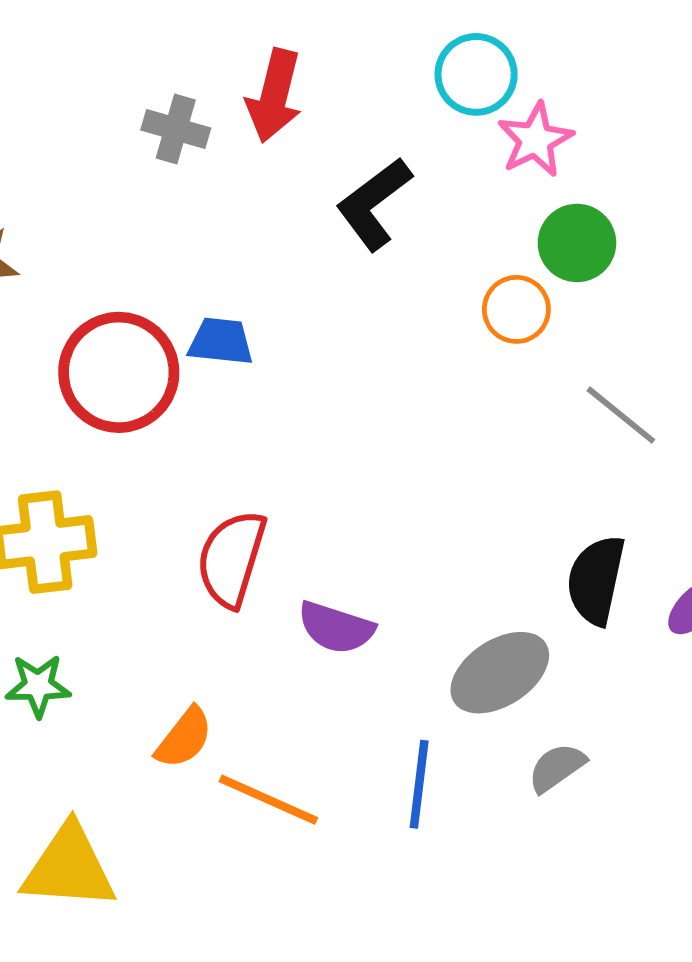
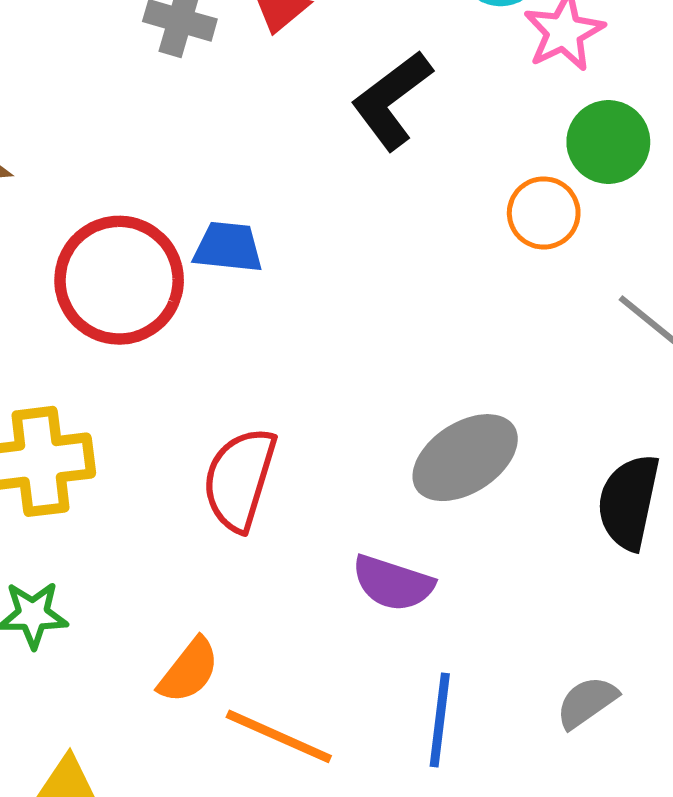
purple semicircle: (336, 628) -> (393, 583), moved
gray ellipse: (500, 673) -> (465, 458), moved

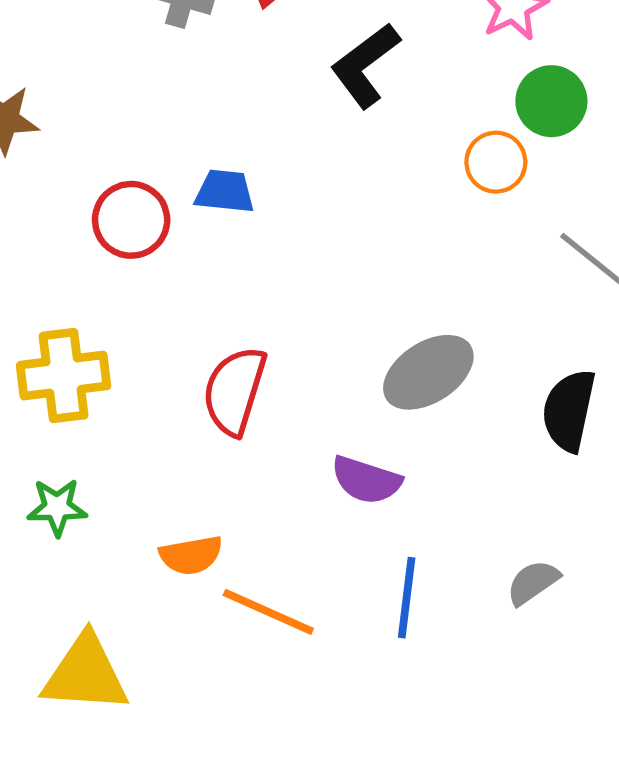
red circle: (119, 280) -> (131, 220), size x0.7
orange semicircle: (189, 671) -> (191, 555), turned 42

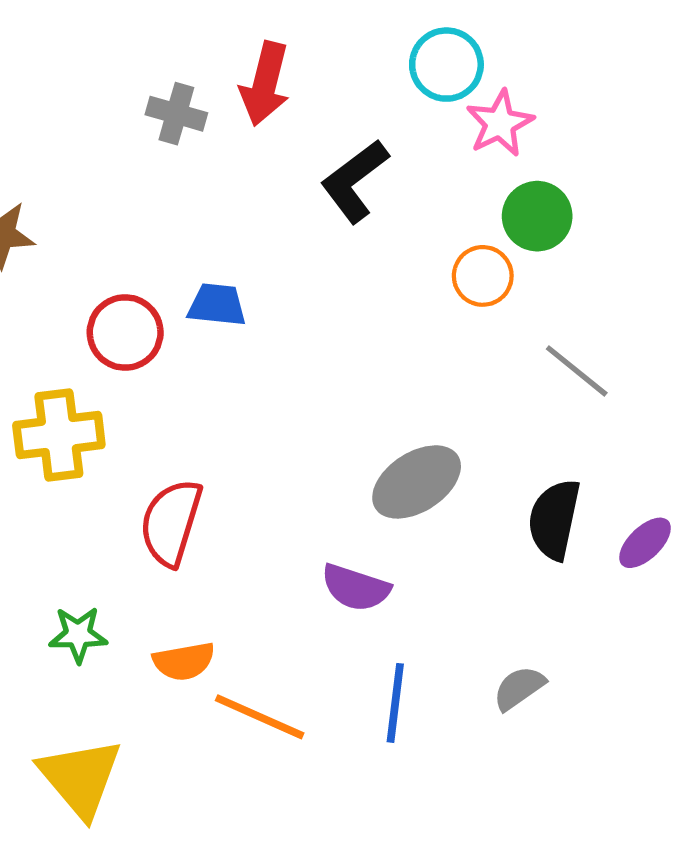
yellow cross: (64, 376) -> (59, 435), moved
red semicircle: (235, 391) -> (171, 523), moved
green star: (57, 507) -> (78, 635), moved
yellow triangle: (85, 674) -> (80, 778), turned 46

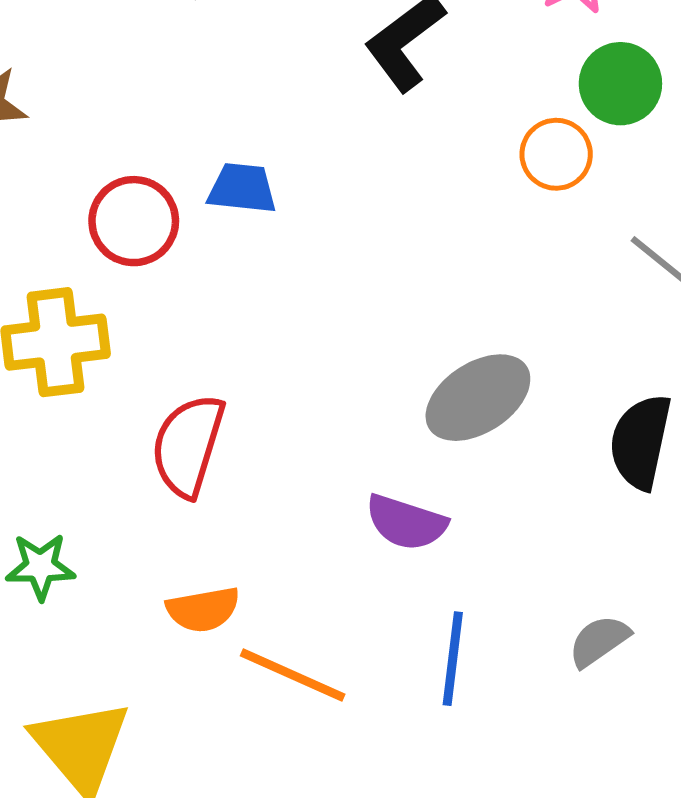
green star: (78, 635) -> (40, 567), moved

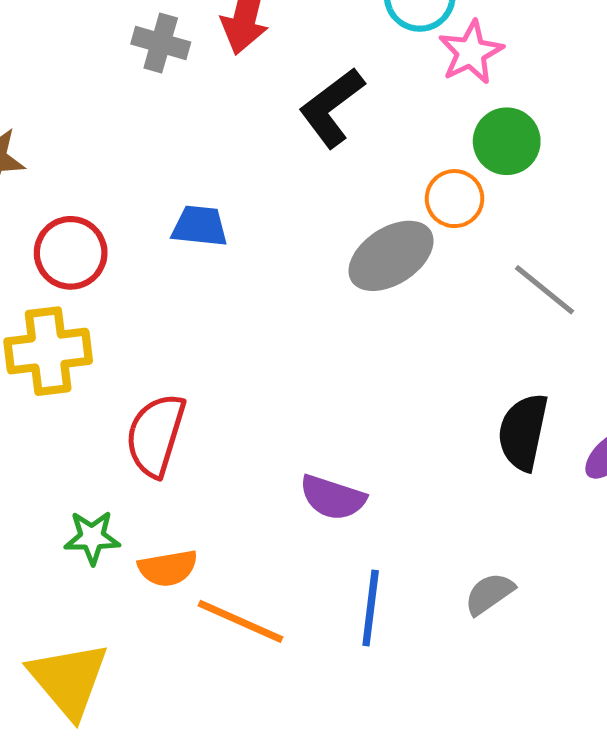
red circle: (134, 221) -> (71, 253), moved
gray ellipse: (478, 398) -> (391, 256), moved
green star: (40, 567) -> (92, 537), moved

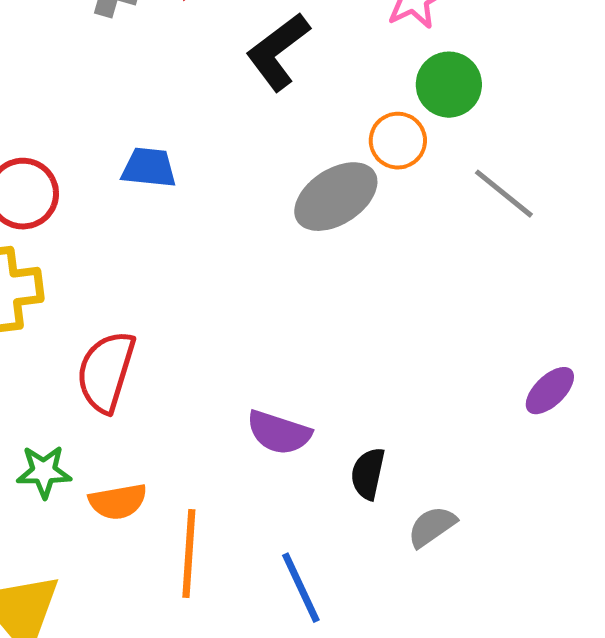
gray line: (545, 290) -> (504, 194), moved
black semicircle: (523, 432) -> (368, 474), moved, size x0.7
blue line: (371, 608) -> (301, 588), moved, turned -32
orange line: (241, 621) -> (189, 554), turned 70

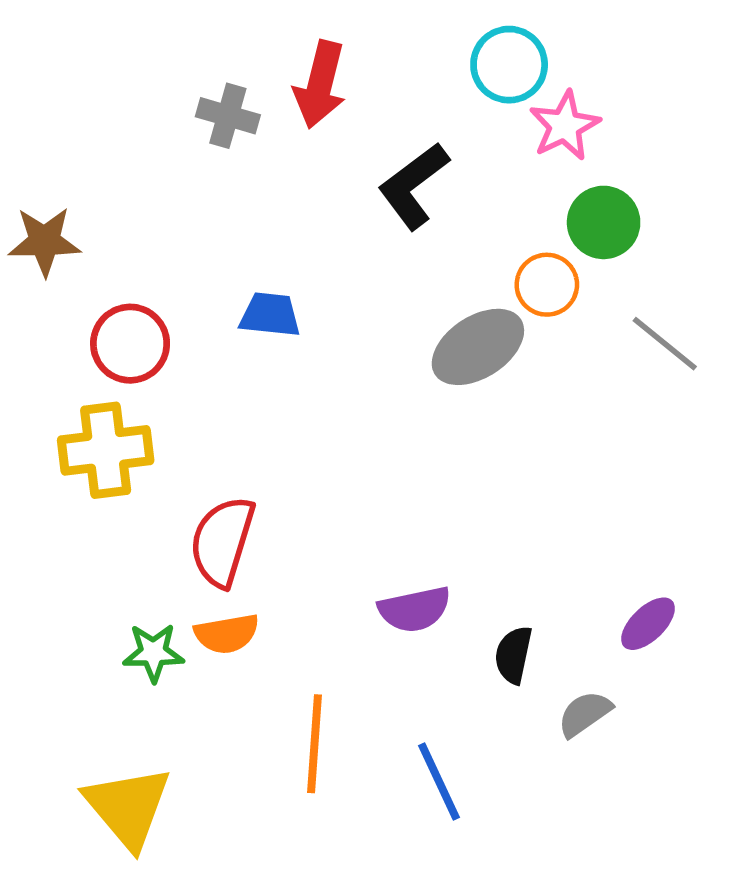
purple ellipse: (550, 391) -> (648, 624), moved
purple semicircle: (279, 433) -> (415, 609), turned -30
orange semicircle: (118, 502) -> (227, 634), moved

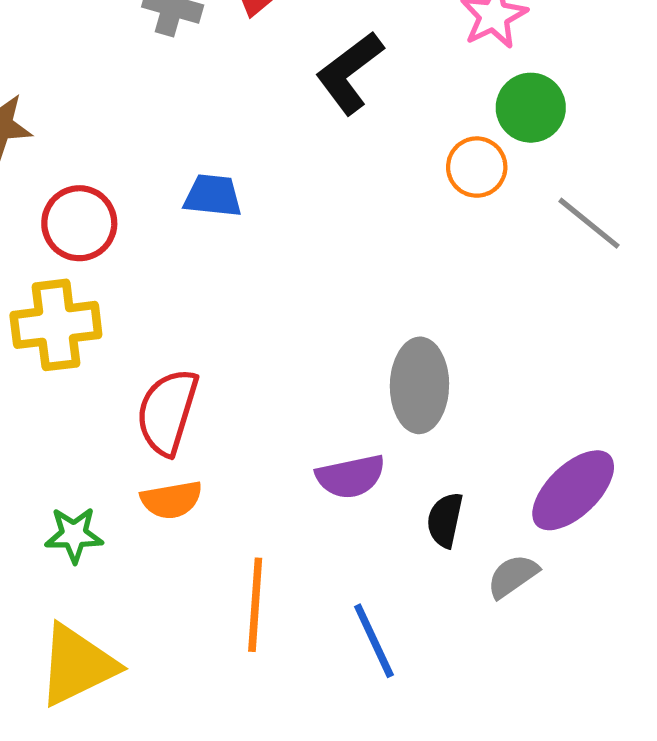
gray ellipse: (478, 347) -> (419, 385), moved, turned -56
purple ellipse: (648, 624) -> (573, 490), size x1.6
green star: (153, 653) -> (74, 535), moved
yellow triangle: (128, 807) -> (77, 665), turned 44

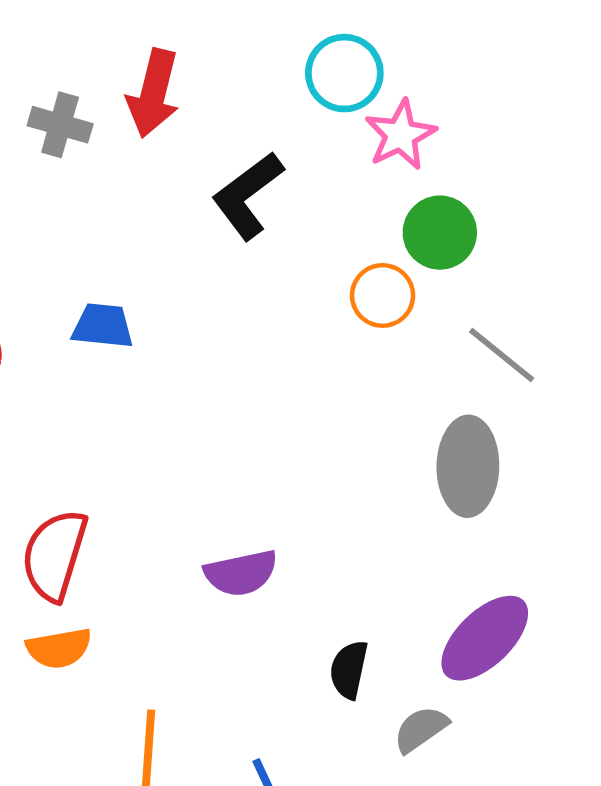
gray ellipse: (419, 385) -> (468, 466), moved
purple semicircle: (351, 477) -> (241, 573), moved

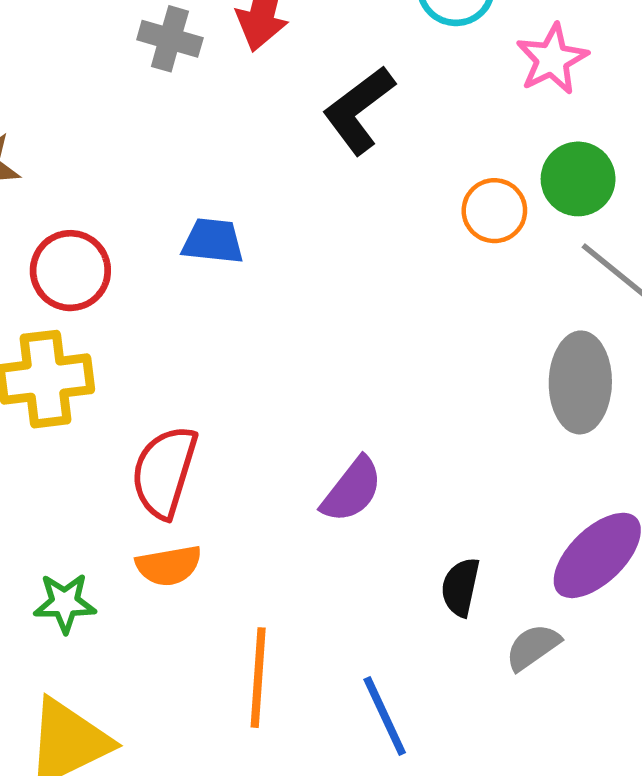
pink star: (401, 135) -> (552, 59), moved
green circle: (440, 233) -> (578, 179), moved
purple semicircle: (241, 573) -> (352, 490), turned -40

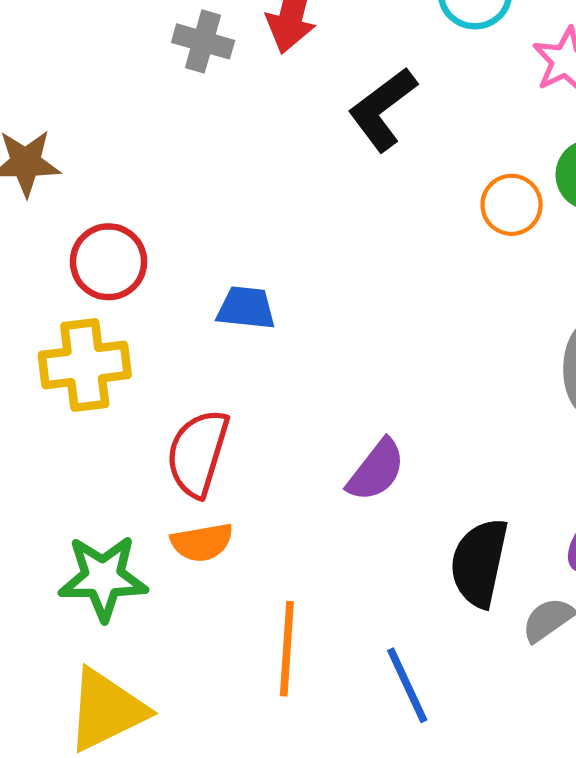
blue trapezoid: (213, 241) -> (246, 308), moved
black semicircle: (460, 587) -> (479, 563), size x1.6
green star: (65, 603) -> (103, 578), size x1.5

